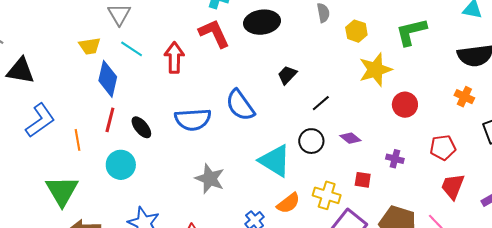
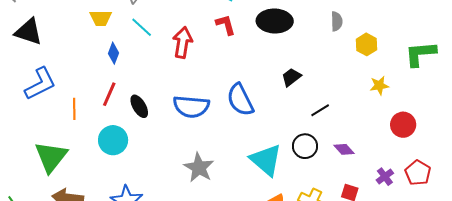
red L-shape: (214, 33) -> (226, 25), size x0.7
yellow star: (375, 70) -> (379, 86), size x0.6
blue diamond: (108, 79) -> (113, 53), size x0.6
red pentagon: (443, 147) -> (418, 173), moved, turned 30
purple cross: (395, 159) -> (385, 177), turned 30

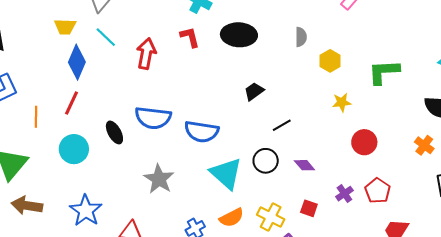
blue diamond: (113, 53) -> (77, 62), size x1.6
blue semicircle: (240, 100) -> (202, 132), moved, turned -56
black ellipse: (139, 106) -> (114, 132), moved

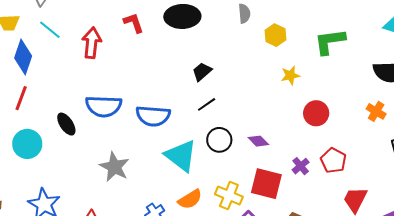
black line: (282, 125) -> (207, 104), moved
red square: (309, 208) -> (266, 184), size x1.8

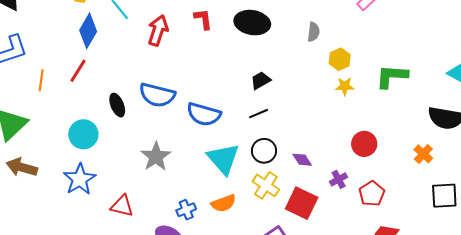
yellow star: (290, 75) -> (345, 86), moved
cyan circle: (27, 144) -> (83, 134), moved
purple cross: (301, 166) -> (339, 179), moved
yellow cross: (229, 195) -> (266, 185), moved

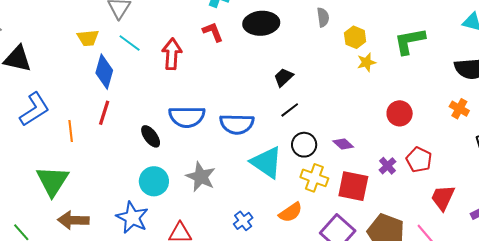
cyan circle: (83, 134) -> (154, 181), moved
purple cross: (339, 179) -> (387, 166), moved
orange semicircle: (224, 203) -> (291, 212), moved

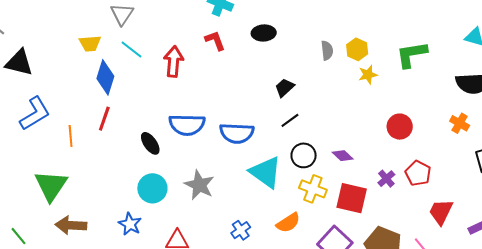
gray semicircle: (323, 17) -> (327, 51), moved
black ellipse: (261, 23) -> (264, 33), size x0.7
blue star: (132, 218) -> (130, 224), size x0.7

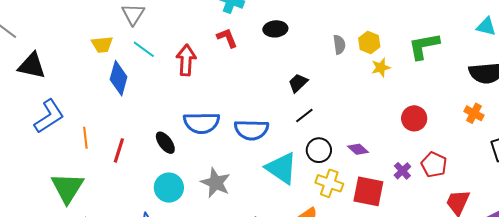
red line: (104, 119) -> (119, 150), moved

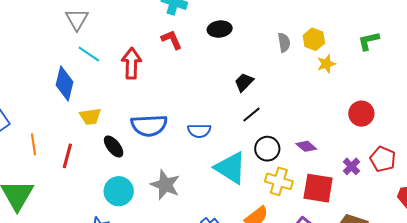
yellow trapezoid: (102, 45) -> (90, 116), moved
green L-shape: (424, 46) -> (369, 41), size x0.7
blue semicircle: (251, 130) -> (199, 131), size x0.7

